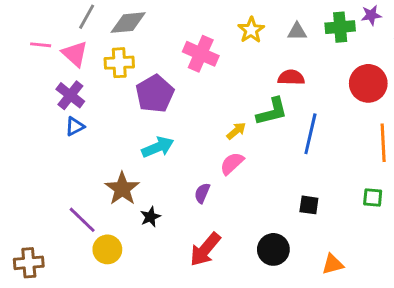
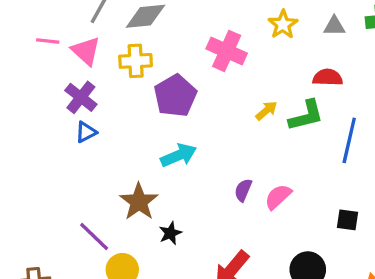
yellow arrow: (236, 131) -> (266, 111), moved
pink semicircle: (232, 163) -> (278, 197), moved
purple semicircle: (202, 193) -> (243, 190), moved

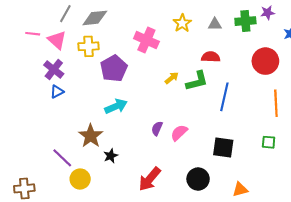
black square: (348, 220) -> (223, 147), size x1.5

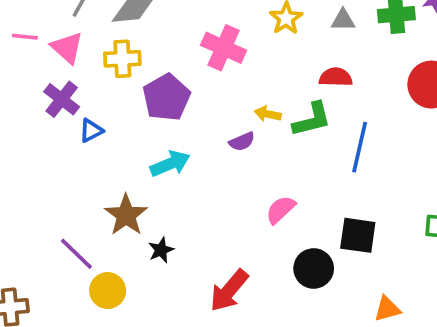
yellow arrow: (172, 78) -> (268, 114), turned -128
blue triangle: (57, 92) -> (91, 131), moved
purple semicircle: (157, 128) -> (242, 142), moved, turned -136
black circle: (198, 179) -> (314, 268), moved

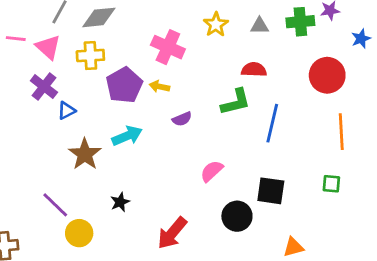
yellow arrow: (268, 114) -> (159, 87), moved
brown star: (126, 215) -> (85, 154), moved

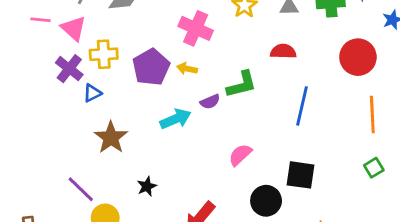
yellow cross: (90, 56) -> (104, 54), moved
green L-shape: (236, 102) -> (242, 84), moved
cyan arrow: (127, 136) -> (176, 119), moved
green square: (331, 184) -> (374, 168), moved, turned -36

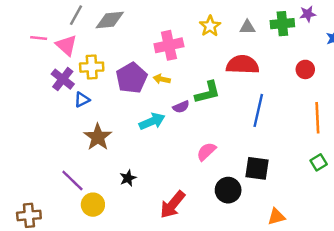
pink cross: (196, 28) -> (169, 45), turned -36
red semicircle: (283, 51) -> (243, 65), size x1.5
red circle: (358, 57) -> (305, 69), size x0.6

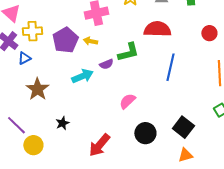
black square: (257, 168) -> (183, 127), moved, turned 30

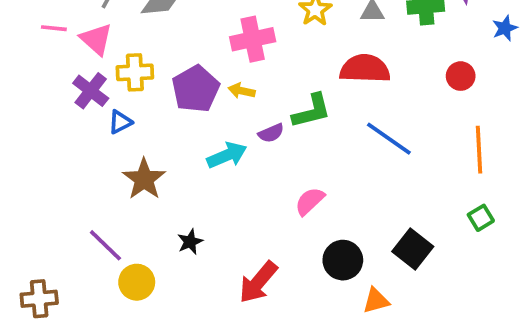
blue line: (170, 67) -> (389, 139), turned -68
orange triangle: (185, 155) -> (376, 301), moved

